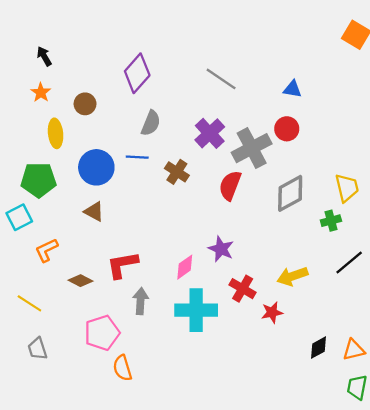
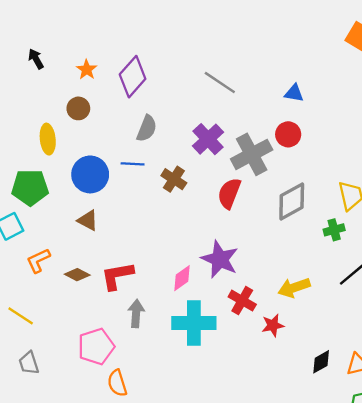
orange star: (41, 93) -> (87, 70), moved
purple star: (221, 249) -> (220, 259), size x1.4
brown diamond: (80, 281) -> (77, 275), moved

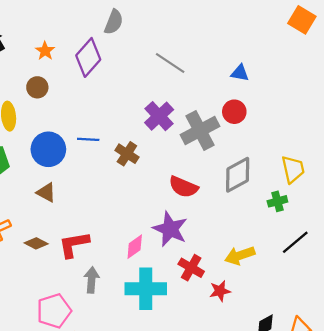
gray semicircle: (147, 128) -> (114, 22), moved
red semicircle: (229, 193) -> (183, 187), moved, turned -88

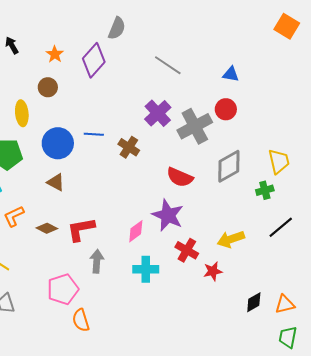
cyan cross: (146, 289) -> (146, 269), size x0.7

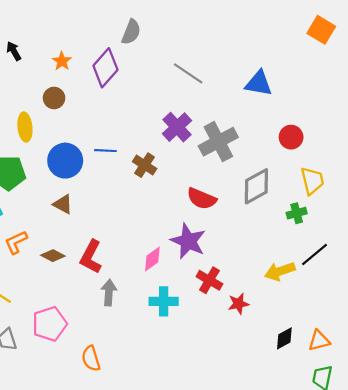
blue triangle: (231, 74) -> (259, 83), size x1.5
red circle: (226, 109) -> (291, 137), moved
red L-shape: (81, 229) -> (91, 257), turned -52
yellow arrow: (231, 239) -> (280, 271), moved
pink pentagon: (63, 289) -> (50, 324), moved

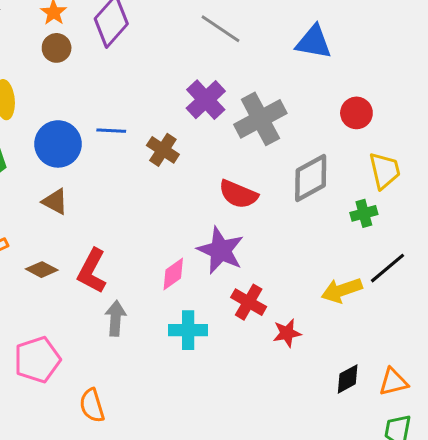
brown circle: (54, 98) -> (57, 48), moved

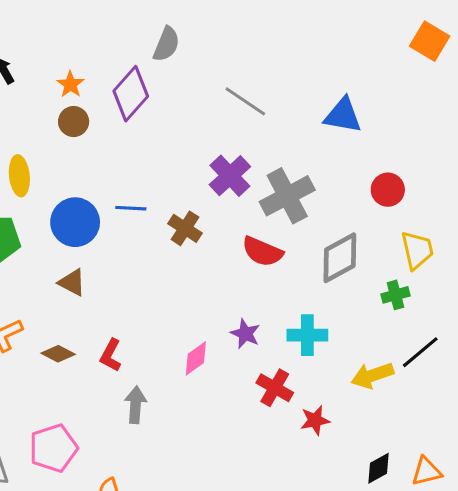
red semicircle: (238, 194) -> (262, 252), moved
purple star: (221, 250) -> (245, 334), size x0.6
red L-shape: (92, 271) -> (111, 355), size x0.7
cyan cross: (188, 330) -> (307, 335), moved

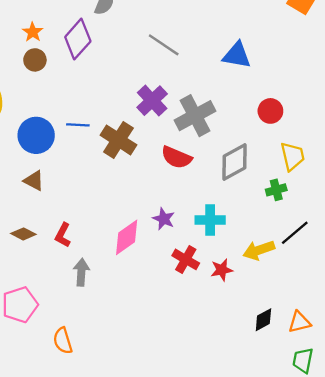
brown cross: (185, 228) -> (118, 140), size x1.4
pink diamond: (196, 358) -> (127, 237), size x1.4
red star: (315, 420) -> (222, 270), moved

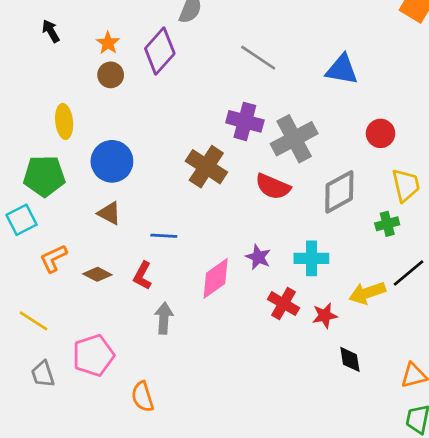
purple cross: (152, 101) -> (245, 121), turned -32
blue line: (78, 125) -> (164, 236), moved
black diamond: (263, 320) -> (350, 359), moved, turned -70

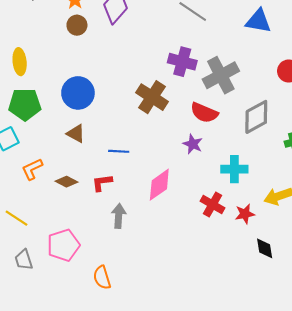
yellow ellipse: (64, 121) -> (20, 62), moved
purple star: (258, 257) -> (193, 144), moved
red L-shape: (143, 276) -> (102, 183), turned 55

